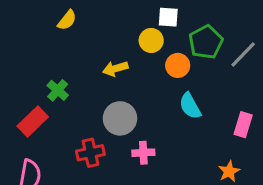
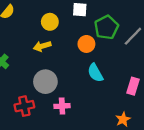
yellow circle: (151, 40) -> (50, 22), moved

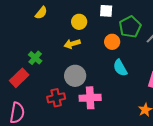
pink cross: (62, 106) -> (90, 98), size x1.5

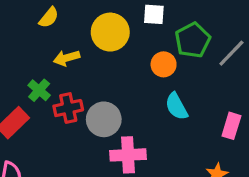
yellow circle: (79, 22) -> (110, 32), size x1.5
yellow arrow: (72, 44) -> (67, 58), moved
red cross: (56, 98) -> (68, 108), moved

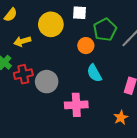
pink cross: (128, 155) -> (76, 105), moved

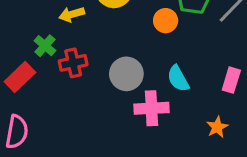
cyan semicircle: (94, 73) -> (178, 79), moved
gray circle: (47, 82) -> (126, 74), moved

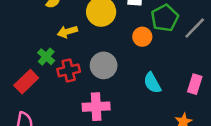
gray circle: (126, 74) -> (104, 65), moved
pink cross: (151, 108) -> (96, 107), moved

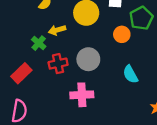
green cross: (46, 57) -> (39, 43), moved

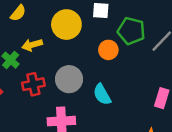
green pentagon: (141, 18) -> (131, 31), turned -30
cyan semicircle: (130, 74) -> (102, 94), moved

